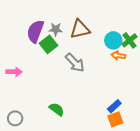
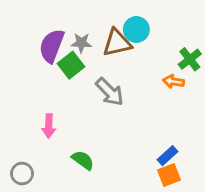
cyan circle: (113, 40) -> (136, 29), moved
pink arrow: (14, 72) -> (49, 126), moved, turned 91

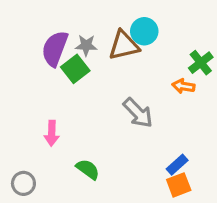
gray arrow: (110, 92) -> (138, 113), moved

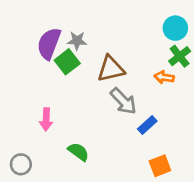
cyan circle: (144, 31) -> (175, 28), moved
brown triangle: (124, 45) -> (111, 69), moved
blue rectangle: (177, 165) -> (147, 125), moved

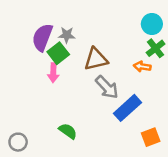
pink arrow: (46, 119) -> (53, 73), moved
blue rectangle: (147, 125) -> (128, 108), size x1.6
orange square: (160, 166) -> (151, 137), moved

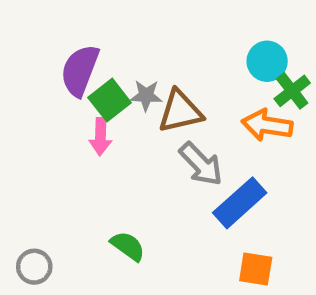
cyan circle: (152, 24) -> (267, 61), moved
gray star: (67, 35) -> (146, 95), moved
orange arrow: (142, 67) -> (267, 125), size x1.5
orange square: (151, 137) -> (256, 269), moved, turned 30

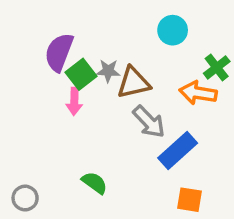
cyan circle: (267, 61) -> (173, 30), moved

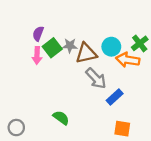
cyan circle: (173, 30) -> (111, 47), moved
purple semicircle: (59, 52) -> (38, 34), size x0.6
pink arrow: (74, 101) -> (37, 55), moved
blue rectangle: (178, 151) -> (115, 97), size x0.7

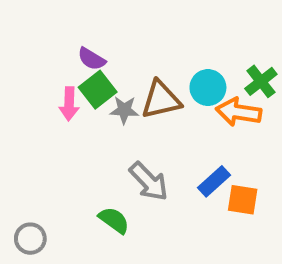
purple semicircle: (38, 34) -> (92, 59), moved, turned -80
gray star: (70, 46) -> (124, 110), moved
gray arrow: (96, 78) -> (149, 181), moved
orange square: (122, 129) -> (243, 200), moved

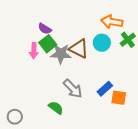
brown triangle: (161, 100) -> (79, 49), turned 40
gray star: (124, 110) -> (61, 54), size x1.5
orange arrow: (239, 112) -> (112, 22), moved

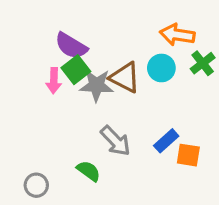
purple semicircle: (45, 29) -> (71, 46), size x1.5
gray circle: (15, 117) -> (36, 185), moved

